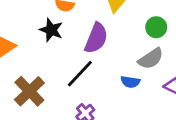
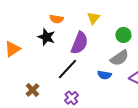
brown cross: (29, 91) -> (32, 90), moved, size x0.6

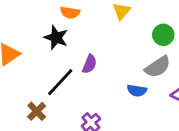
purple semicircle: (79, 43) -> (90, 64), moved, size x0.6
black line: (67, 69) -> (60, 82), moved

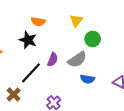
green circle: (163, 35) -> (93, 39), moved
gray semicircle: (158, 67) -> (77, 60), moved

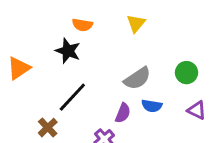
green circle: (93, 39) -> (187, 73), moved
purple semicircle: (53, 60) -> (123, 113), moved

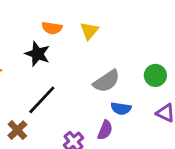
yellow triangle: (136, 23) -> (89, 31), moved
purple semicircle: (123, 113) -> (105, 130), moved

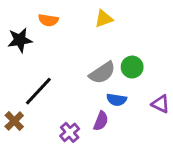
yellow triangle: (89, 31) -> (104, 19), moved, turned 30
black star: (38, 54) -> (20, 40), moved, turned -30
green circle: (155, 75) -> (132, 67), moved

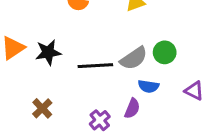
black star: (20, 40) -> (48, 52), moved
black line: (38, 91) -> (95, 66), moved, turned 44

